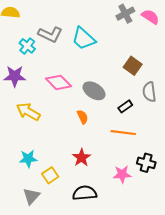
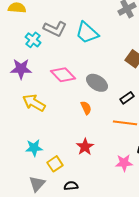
black semicircle: (85, 193) -> (71, 186), moved, size x0.6

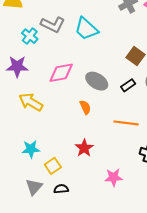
pink diamond: (63, 75) -> (61, 73), turned -55
black rectangle: (127, 98) -> (128, 85), moved
pink star: (124, 163) -> (113, 177), moved
black semicircle: (71, 186) -> (61, 189), moved

